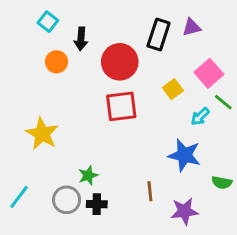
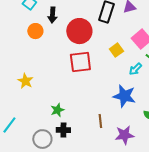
yellow star: (42, 134) -> (25, 81), size x0.7
gray circle: (67, 200) -> (42, 139), moved

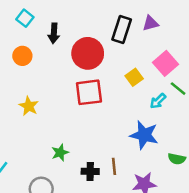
orange circle: (35, 31) -> (22, 56), moved
yellow star: (25, 81) -> (29, 106), moved
black cross: (63, 130) -> (90, 171), moved

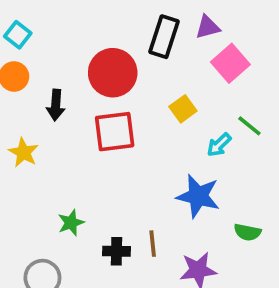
cyan square: (25, 18) -> (18, 35), moved
black arrow: (54, 33) -> (56, 105), moved
pink square: (166, 63) -> (230, 63), moved

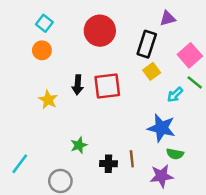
black rectangle: (164, 37) -> (147, 44), moved
pink square: (230, 63) -> (190, 55), moved
red circle: (113, 73) -> (100, 31), moved
black arrow: (56, 105) -> (78, 85), moved
green semicircle: (247, 232) -> (175, 154), moved

